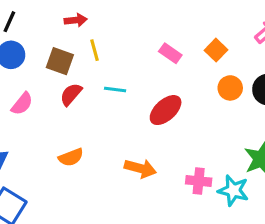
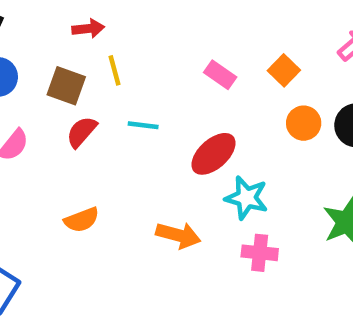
cyan star: (233, 190) -> (246, 198), moved

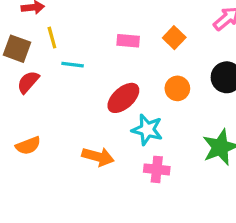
pink rectangle: (220, 75) -> (128, 41), turned -30
orange circle: (304, 123) -> (177, 88), moved
cyan line: (143, 125) -> (73, 65), moved

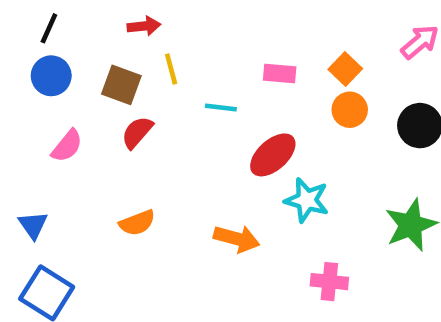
cyan line: (73, 65) -> (221, 107), moved
orange circle: (177, 88) -> (350, 110), moved
pink cross: (157, 169) -> (329, 282), moved

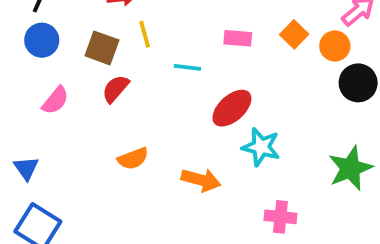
orange circle: (350, 110) -> (335, 46), moved
orange semicircle: (137, 223) -> (133, 159), moved

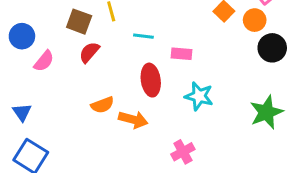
pink rectangle: (238, 38) -> (181, 54), moved
blue circle: (42, 40) -> (22, 36), moved
red ellipse: (232, 108) -> (151, 80), moved, turned -56
orange arrow: (201, 180) -> (133, 120), moved
pink cross: (280, 217) -> (183, 152), moved, turned -35

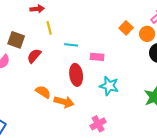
brown square: (79, 22) -> (16, 40), moved
orange semicircle: (102, 105) -> (43, 92), turned -126

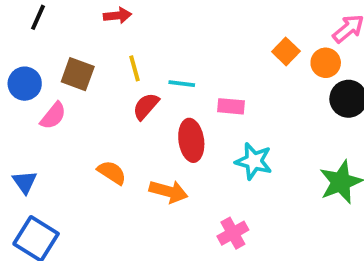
yellow line: (49, 28) -> (134, 68), moved
red semicircle: (34, 56) -> (146, 106), moved
orange semicircle: (43, 92) -> (112, 173), moved

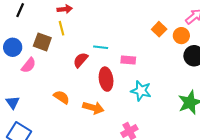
yellow line: (134, 68) -> (61, 28), moved

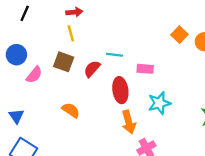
brown square: (42, 42) -> (64, 62), moved
cyan star: (141, 91) -> (159, 103), turned -30
orange arrow: (93, 108) -> (129, 122), moved, turned 60

